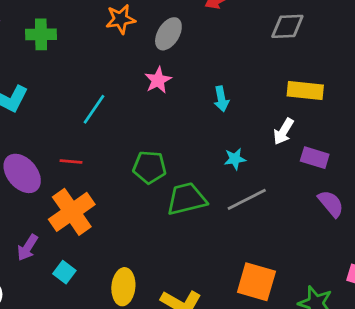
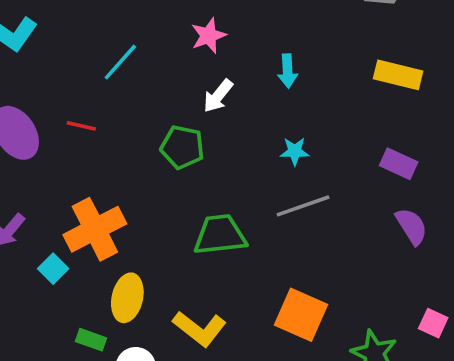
white arrow: (283, 131) -> (218, 96), moved
green trapezoid: (186, 199) -> (220, 235), moved
orange cross: (72, 212) -> (95, 229), moved

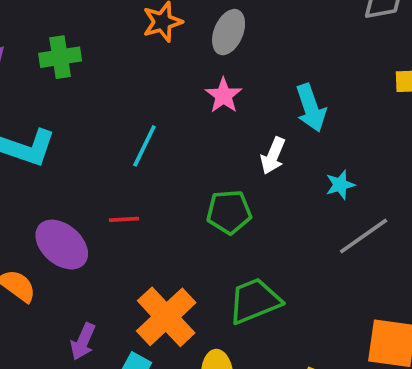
cyan arrow: (288, 71) -> (311, 108), size x1.4
white arrow: (218, 96) -> (273, 156), moved
green trapezoid: (220, 235) -> (255, 301), moved

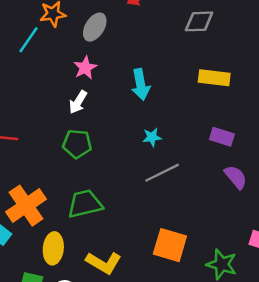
cyan line: (144, 146) -> (29, 40), moved
white arrow: (273, 156) -> (78, 102), moved

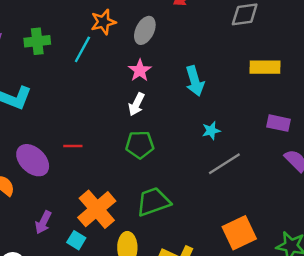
orange square: (170, 245) -> (239, 233), turned -36

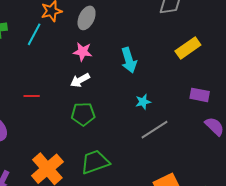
yellow rectangle: (265, 67) -> (188, 48), turned -35
pink star: (140, 70) -> (83, 52), turned -30
white arrow: (136, 104) -> (80, 80), turned 36
red line: (73, 146) -> (32, 96), moved

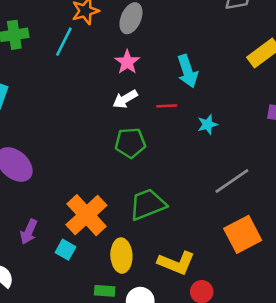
pink star: (83, 52) -> (127, 62), turned 30
red line: (32, 96) -> (167, 106), moved
gray line: (154, 130) -> (232, 181), moved

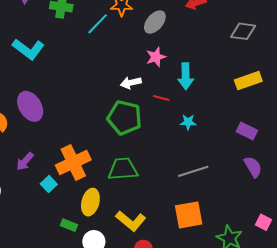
pink star: (127, 62) -> (156, 57), moved
green pentagon: (130, 143) -> (124, 118), size x1.4

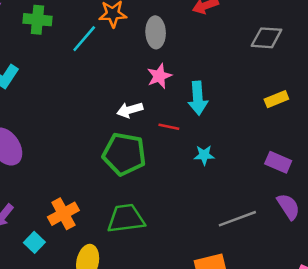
gray ellipse: (155, 22) -> (156, 32), turned -40
yellow rectangle: (248, 81) -> (276, 99), size x0.7
orange cross: (73, 163) -> (63, 214), size x0.7
gray line: (193, 171) -> (237, 219), moved

